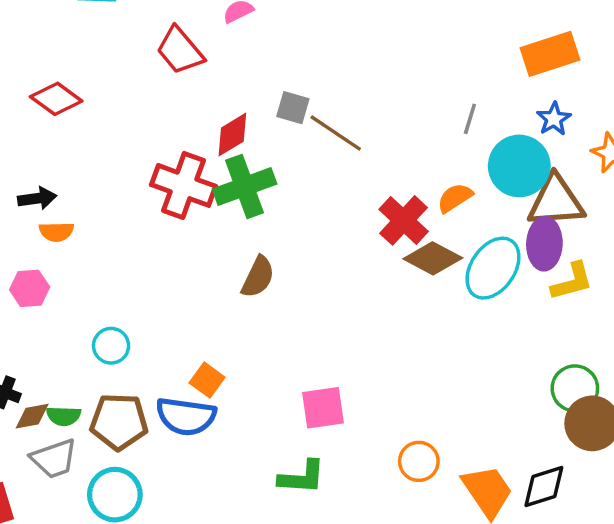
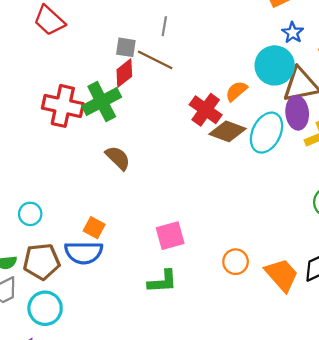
gray line: (470, 119) -> (164, 26), moved
red diamond: (232, 135) -> (124, 73), moved
brown semicircle: (258, 277) -> (118, 158), turned -64

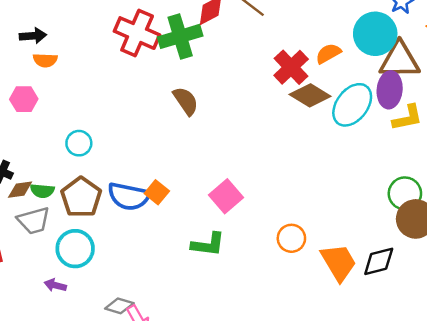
orange square: (94, 228) -> (157, 192), moved
pink square: (170, 236) -> (226, 196), turned -36
brown pentagon: (42, 262) -> (81, 197), turned 30

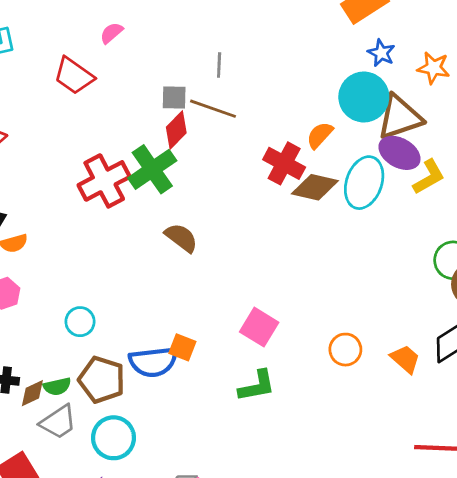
red cross: (137, 33) -> (104, 181), turned -33
purple ellipse: (390, 90) -> (399, 153), turned -48
orange trapezoid: (339, 262) -> (405, 359), size x0.7

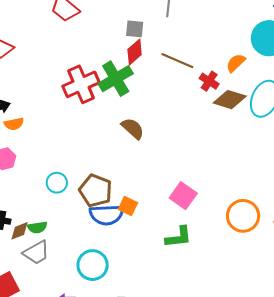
brown line: (213, 109) -> (177, 61), moved
red cross: (284, 163) -> (209, 81), size x0.7
orange circle: (345, 350) -> (243, 216), size x1.4
brown pentagon: (102, 380) -> (96, 191), moved
cyan circle: (113, 438) -> (93, 265), moved

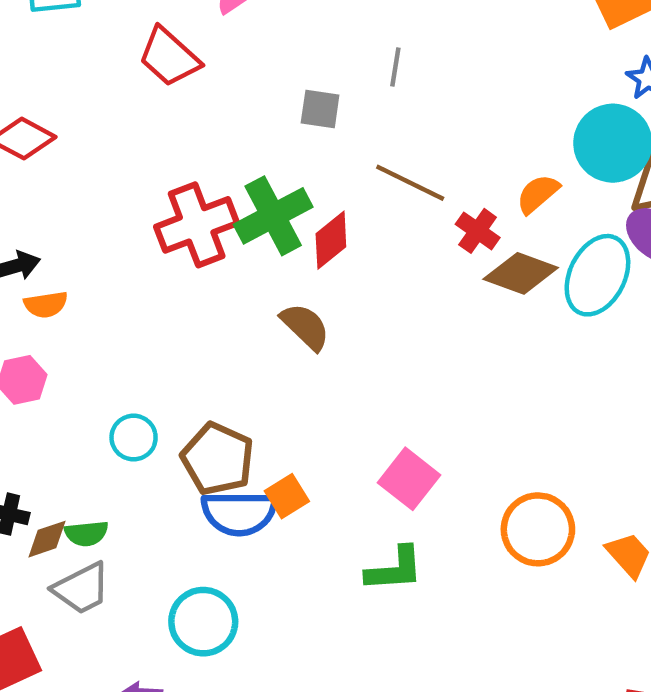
red diamond: (135, 52) -> (331, 240), moved
orange square: (128, 206) -> (287, 496), turned 30

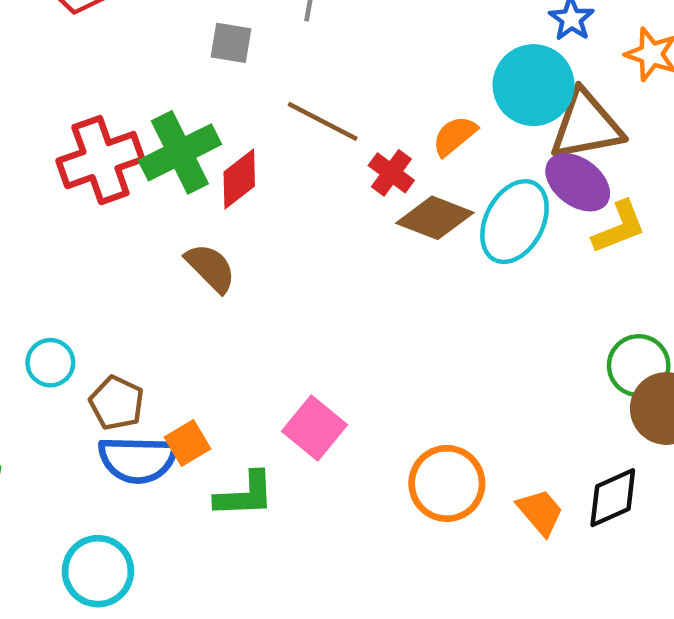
cyan circle: (134, 438) -> (50, 363), moved
brown pentagon: (218, 459) -> (117, 403), size x0.7
green L-shape: (395, 569) -> (245, 495), moved

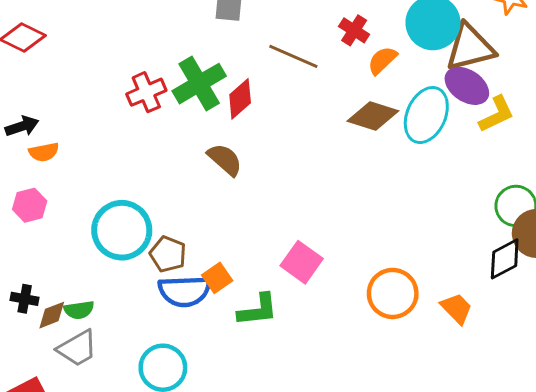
red cross: (100, 160) -> (146, 92), size x0.7
red cross: (391, 173) -> (354, 30), moved
cyan circle: (50, 363) -> (122, 230), size x1.8
black diamond: (613, 498) -> (505, 259), moved

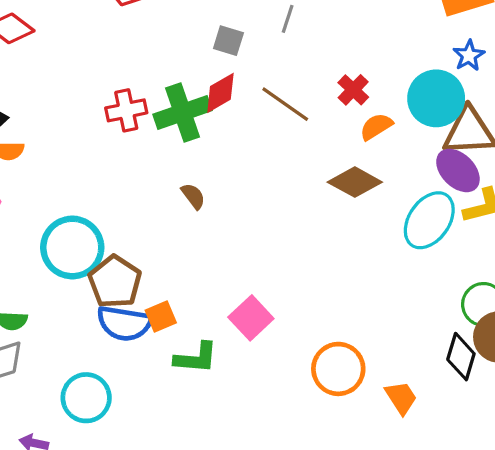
red diamond: (240, 99) -> (220, 93), moved
cyan ellipse: (426, 115) -> (429, 220), moved
brown semicircle: (225, 160) -> (193, 196), size x0.7
brown pentagon: (168, 254) -> (115, 282), size x1.4
black diamond: (505, 259) -> (461, 357), turned -57

